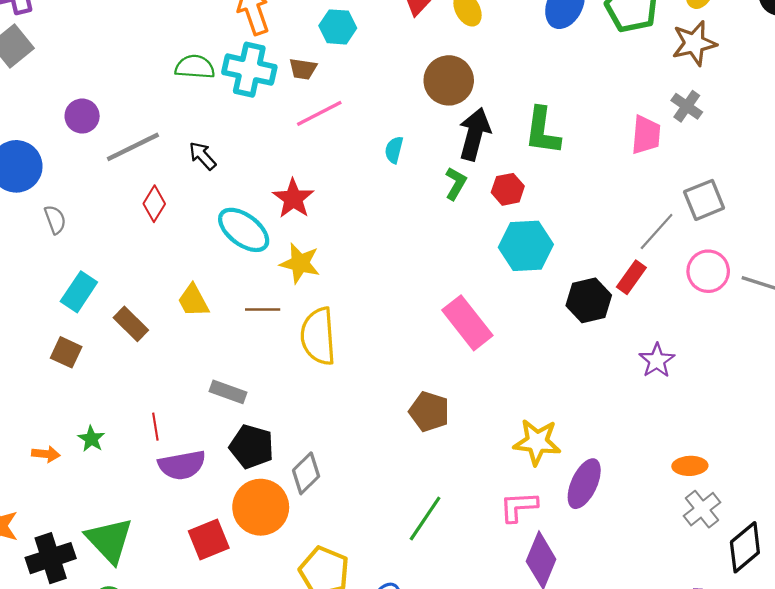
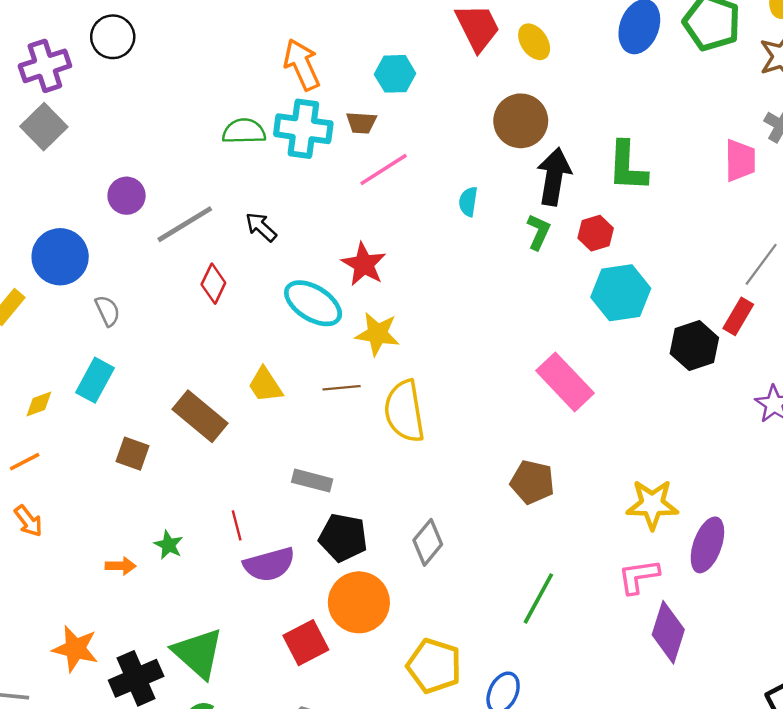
cyan rectangle: (79, 292) -> (95, 380), moved
brown rectangle: (131, 324) -> (200, 416), size x1.4
gray diamond: (306, 473) -> (428, 542), moved

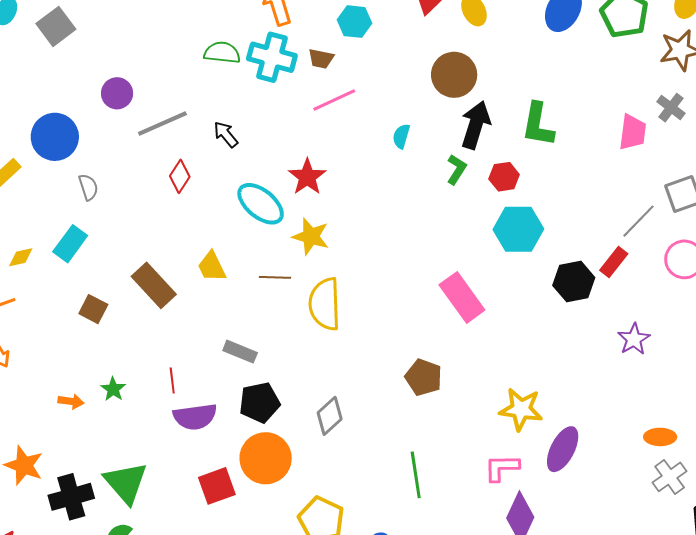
black pentagon: (343, 538) -> (260, 402), turned -30
green line: (538, 598) -> (416, 475), turned -45

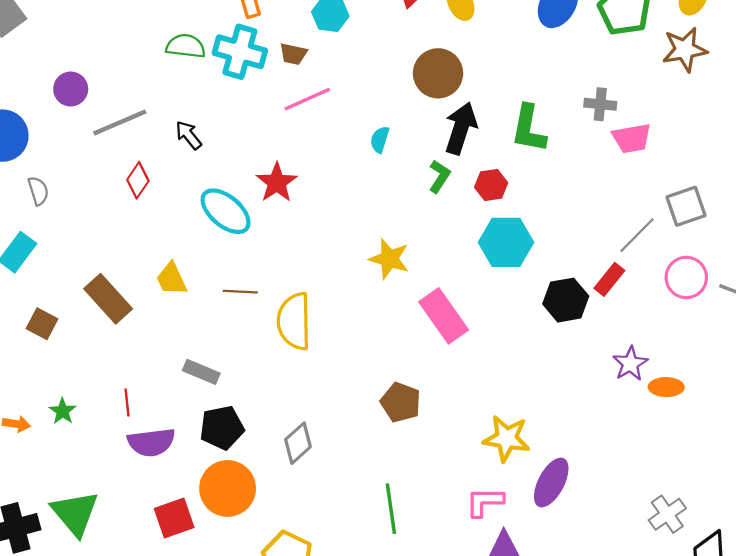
gray cross: (671, 108) -> (600, 104), moved, turned -32
pink trapezoid: (633, 132) -> (632, 138), turned 72
yellow star: (311, 236) -> (389, 259), moved
orange ellipse: (660, 437) -> (666, 387), moved

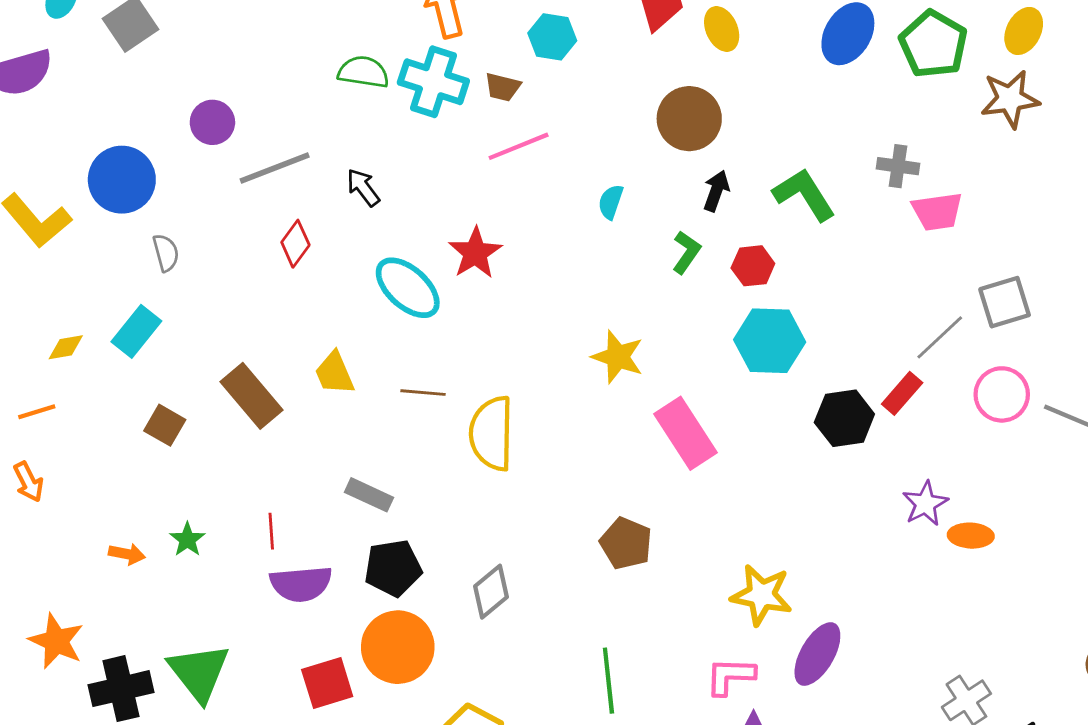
black arrow: (461, 128) -> (716, 191), size x0.6
green L-shape: (529, 129) -> (804, 194), turned 135

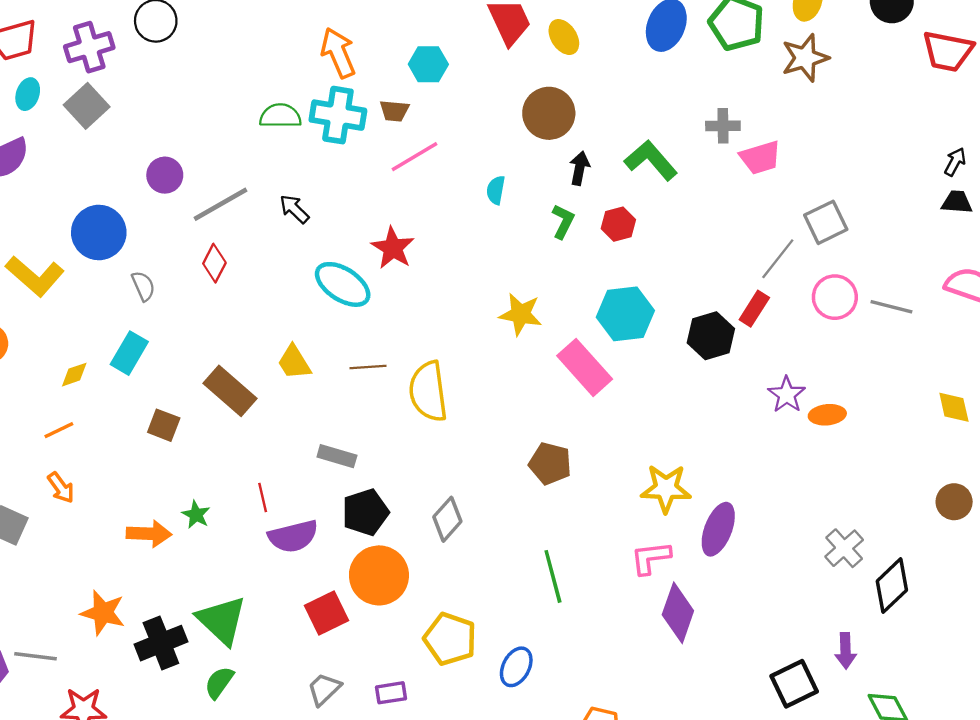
red diamond: (295, 244) -> (214, 263), moved
cyan hexagon: (770, 341) -> (625, 314), moved
orange arrow: (127, 554) -> (149, 534), size x1.5

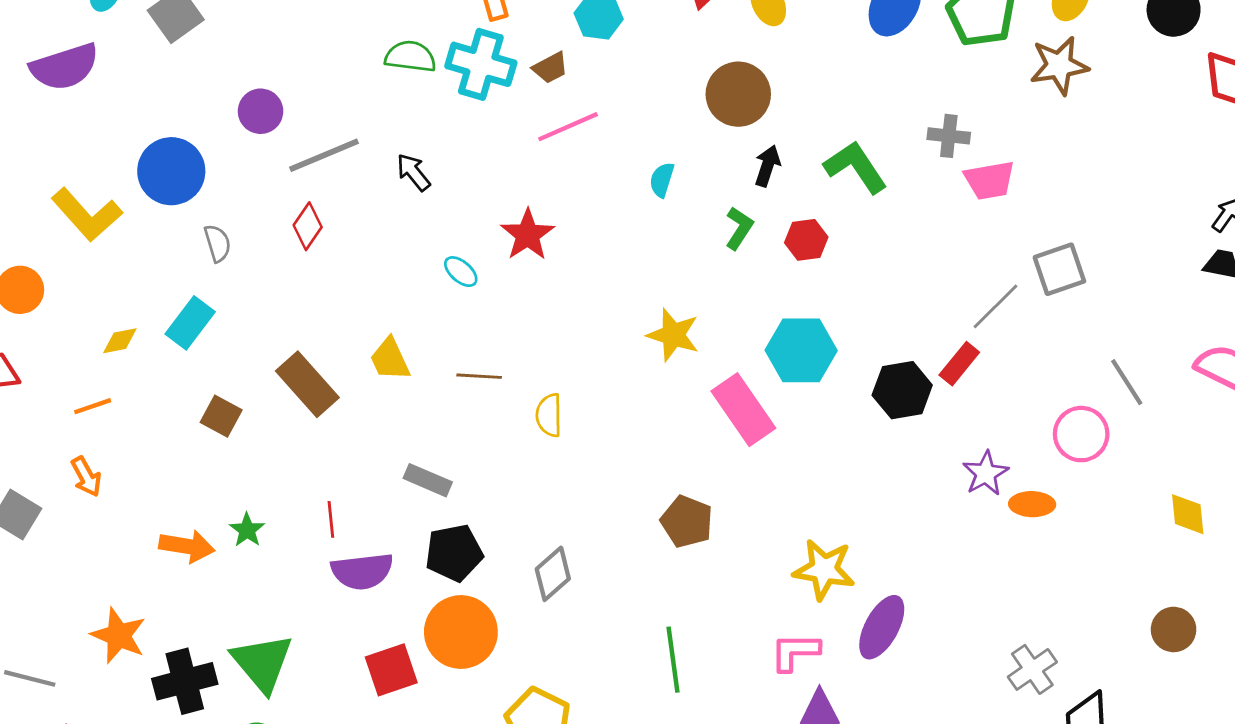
brown trapezoid: (394, 111) -> (550, 68), turned -40
cyan ellipse: (343, 284) -> (461, 272), size x0.5
pink circle: (835, 297) -> (1081, 434), moved
gray line: (891, 307) -> (1127, 382), turned 36
yellow semicircle: (428, 392) -> (549, 415), size x0.6

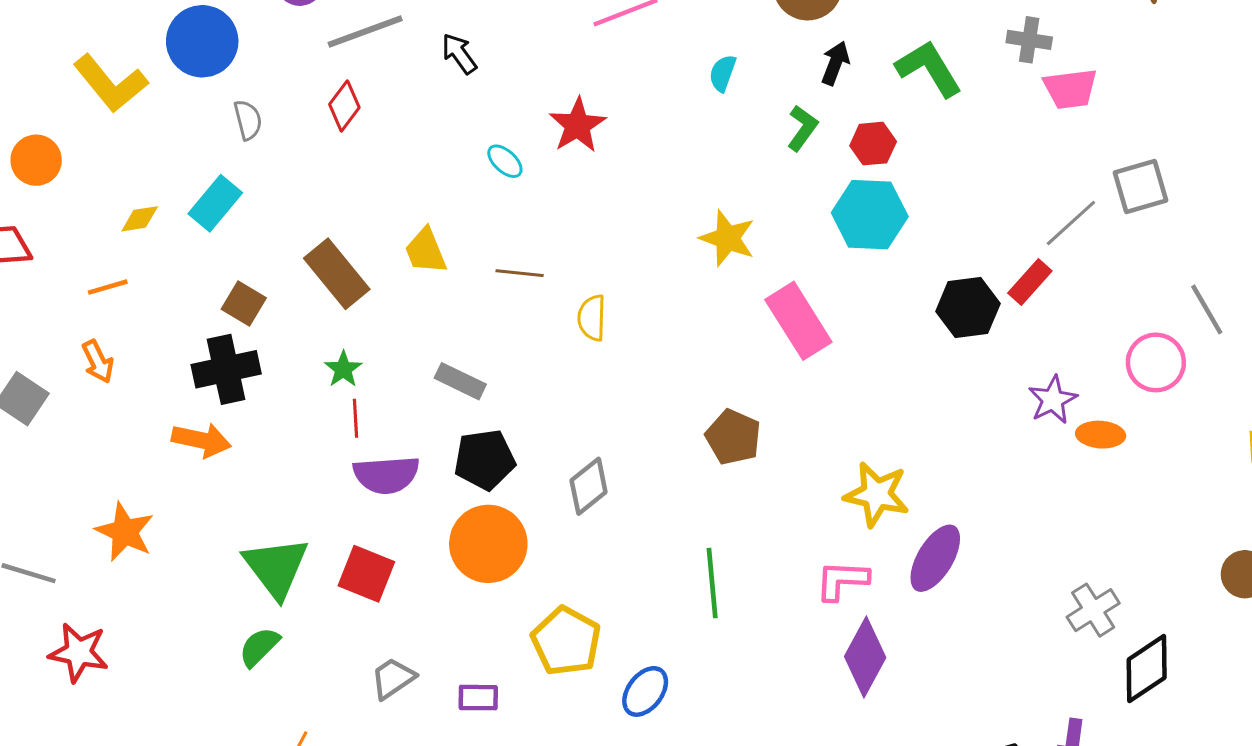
cyan hexagon: (801, 350) -> (870, 215), moved
green star: (247, 530) -> (343, 369), moved
red square: (391, 670) -> (366, 574), moved, turned 38
black cross: (185, 681) -> (226, 369), moved

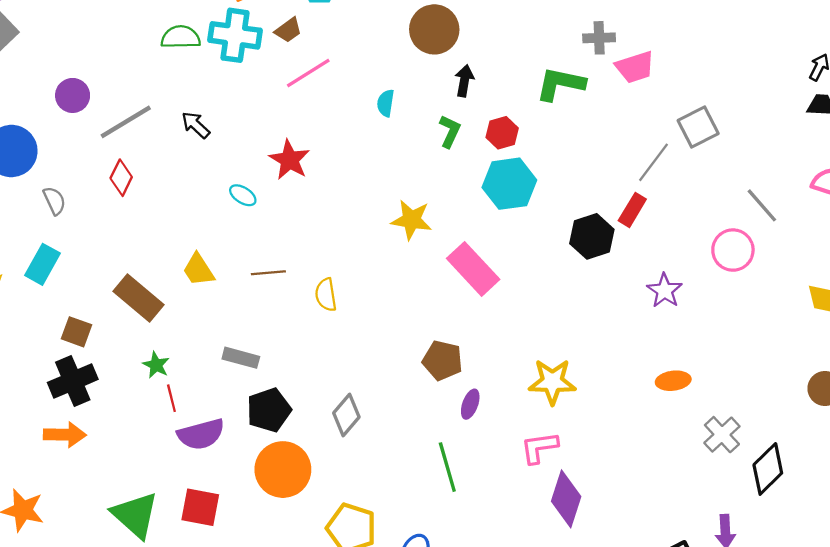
green L-shape: (929, 68) -> (560, 84), moved, turned -36
orange ellipse: (1101, 435) -> (673, 381), moved
purple ellipse: (935, 558) -> (470, 404), moved, size x0.6

